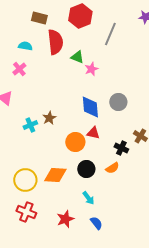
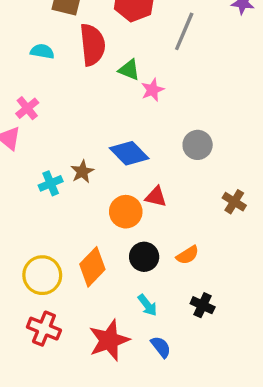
pink cross: (19, 69) -> (27, 108), moved
blue diamond: (90, 107) -> (129, 153), moved, turned -40
black cross: (121, 148) -> (203, 305), moved
orange diamond: (55, 175) -> (92, 267), turned -50
red star: (65, 219) -> (109, 340), size x1.4

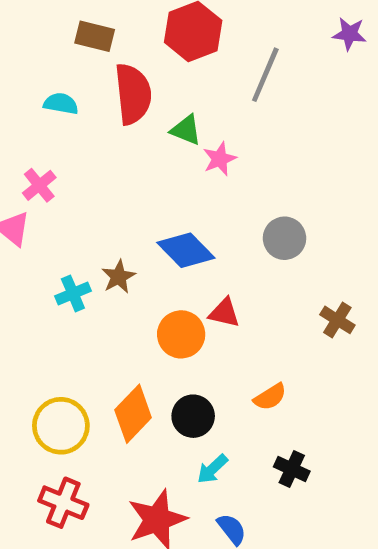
black circle: (144, 257) -> (193, 416), moved
cyan arrow: (147, 305) -> (212, 469), turned 85

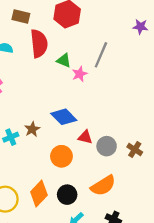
purple star: (349, 34) -> (140, 27), moved
gray line: (265, 75) -> (101, 55), moved
gray circle: (285, 238) -> (107, 146), moved
red triangle: (224, 313) -> (85, 137), moved
orange semicircle: (270, 397) -> (103, 186), size x1.6

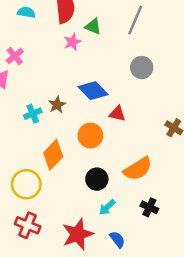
pink star: (80, 74) -> (72, 42), moved
gray circle: (107, 146) -> (142, 68), moved
orange diamond: (39, 193) -> (53, 155), moved

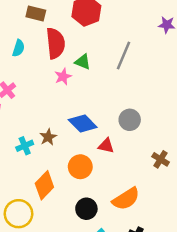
cyan semicircle: (26, 12) -> (18, 48), turned 98
gray circle: (142, 68) -> (130, 120), moved

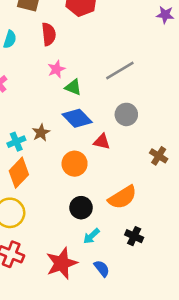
red semicircle: (56, 43) -> (49, 34), size x0.7
gray line: (123, 56) -> (120, 70), moved, turned 36
green triangle: (83, 62) -> (73, 87), moved
orange diamond: (44, 185) -> (19, 173), moved

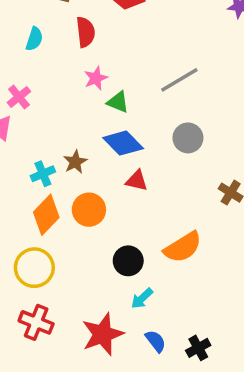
red triangle: (102, 142) -> (137, 181), moved
orange circle: (75, 164) -> (89, 210), moved
black cross: (134, 236) -> (198, 348), moved, turned 36

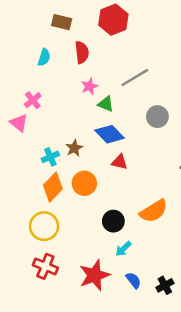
gray line: (179, 80) -> (135, 78), moved
gray circle: (188, 138) -> (157, 117), moved

